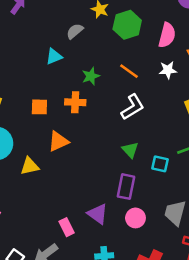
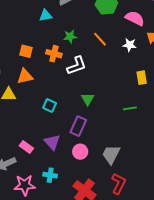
pink semicircle: (167, 35) -> (135, 18), turned -90
white L-shape: (133, 107) -> (77, 66), moved
orange triangle: (58, 141) -> (25, 76), moved
cyan square: (160, 164) -> (50, 106), moved
pink rectangle: (67, 227) -> (26, 147), turned -40

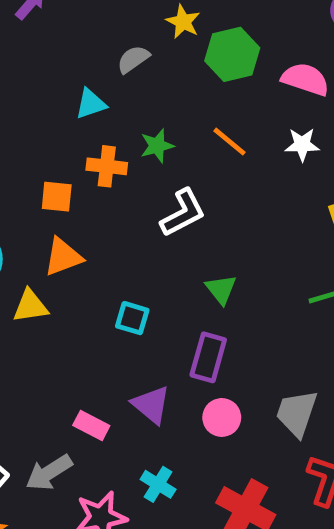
orange cross: (54, 54) -> (107, 166), moved
cyan cross: (50, 175) -> (158, 484), turned 32

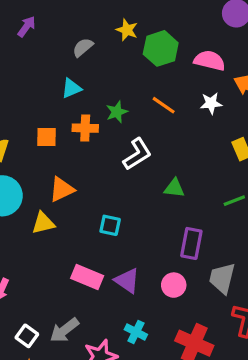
gray semicircle: (133, 59) -> (83, 47), moved
orange square: (57, 197) -> (47, 137), moved
green triangle: (221, 289) -> (174, 188), moved, turned -40
purple rectangle: (208, 357) -> (191, 243), moved
pink rectangle: (91, 426) -> (87, 277), moved, size x1.4

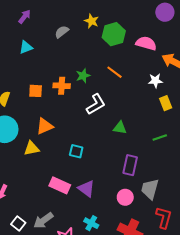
cyan triangle: (71, 88) -> (26, 47), moved
white star: (211, 103) -> (155, 81), moved
pink circle: (174, 285) -> (125, 197), moved

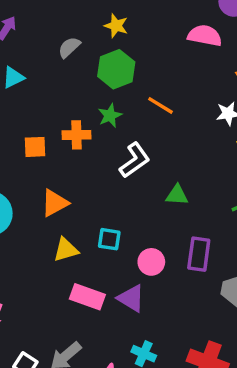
green hexagon: (114, 34) -> (116, 69), moved
pink semicircle: (146, 43) -> (205, 36), moved
yellow triangle: (32, 148) -> (66, 250), moved
pink circle: (125, 197) -> (151, 262), moved

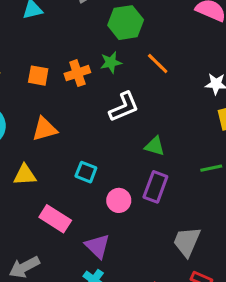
orange cross: (77, 135) -> (77, 73), turned -30
yellow triangle: (66, 250) -> (25, 175), moved
purple rectangle: (199, 254) -> (155, 187), moved
purple triangle: (131, 298) -> (97, 246), moved

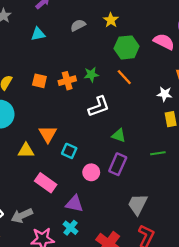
green hexagon: (126, 23) -> (127, 47), moved
orange triangle: (45, 129) -> (48, 134), moved, turned -48
purple triangle: (97, 246) -> (74, 204), turned -36

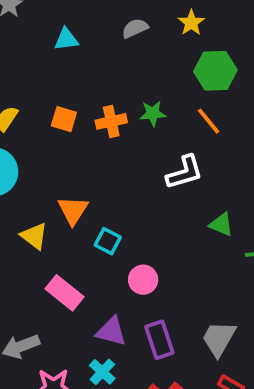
white L-shape: (99, 107) -> (185, 172), moved
green triangle: (119, 135) -> (221, 224), moved
yellow triangle: (26, 150) -> (34, 236), turned 35
purple rectangle: (118, 164) -> (159, 340), moved, turned -45

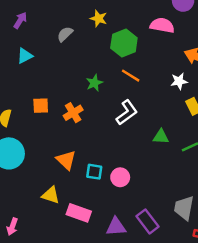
orange cross: (111, 121) -> (73, 113), moved
yellow triangle: (34, 236) -> (51, 195), moved
pink circle: (143, 280) -> (120, 177), moved

